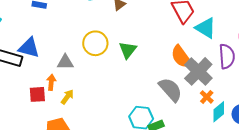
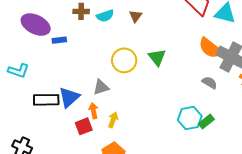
blue triangle: (29, 48) -> (69, 97), moved, turned -40
gray semicircle: (170, 90) -> (210, 83), size x0.6

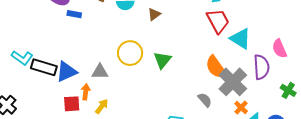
cyan L-shape: (18, 71) -> (22, 58), moved

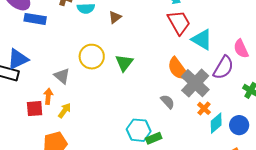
blue rectangle: (74, 14) -> (35, 19), size x1.5
purple semicircle: (261, 67) -> (223, 68), turned 35
blue triangle: (66, 72) -> (18, 59), moved
gray triangle: (100, 72) -> (62, 76), turned 42

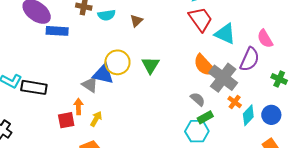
blue triangle: (18, 59) -> (103, 74), moved, turned 45
cyan hexagon: (139, 130) -> (197, 131), moved
green rectangle: (154, 138) -> (205, 117), moved

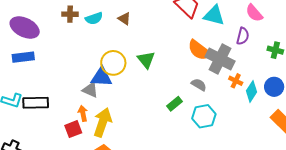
brown triangle: (136, 21) -> (124, 19), turned -32
blue rectangle: (57, 31) -> (23, 57), moved
purple semicircle: (250, 59) -> (243, 36), size x0.7
green rectangle: (205, 117) -> (175, 104), moved
yellow arrow: (96, 119) -> (103, 122), size x1.8

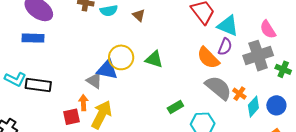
purple semicircle: (243, 36) -> (225, 47), moved
gray cross: (220, 59) -> (258, 56), moved, turned 36
green triangle: (146, 60) -> (154, 59), turned -42
gray semicircle: (199, 85) -> (218, 88), moved, size x1.8

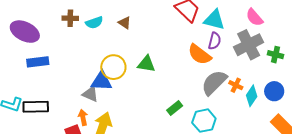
blue rectangle: (33, 38) -> (38, 62), moved
gray semicircle: (218, 88) -> (214, 83), turned -76

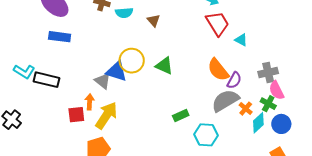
pink semicircle: (254, 17) -> (276, 90), moved
cyan triangle: (214, 20) -> (241, 40), size x0.6
purple semicircle: (215, 41) -> (234, 80), moved
gray cross: (249, 45) -> (268, 72), size x0.7
green cross: (275, 55) -> (268, 104), moved

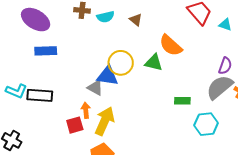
orange semicircle: (218, 70) -> (171, 45), moved
green rectangle: (181, 115) -> (182, 101), moved, turned 35

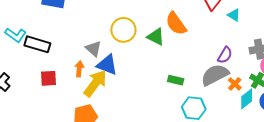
blue triangle: (108, 76) -> (107, 65), moved
red square: (75, 125) -> (49, 78), moved

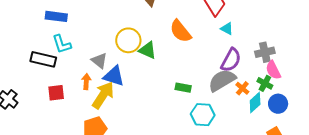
cyan triangle: (234, 15) -> (227, 29), moved
cyan L-shape: (16, 35) -> (62, 44), moved, turned 40
green triangle: (156, 37) -> (148, 50), moved
purple semicircle: (225, 55) -> (231, 60), size x1.4

